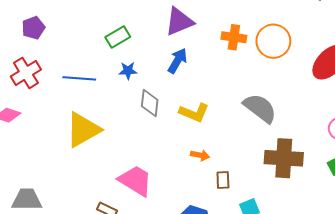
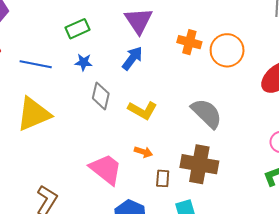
purple triangle: (179, 21) -> (139, 21), turned -48
brown cross: (284, 158) -> (199, 164), moved
pink trapezoid: (135, 181) -> (106, 169), moved

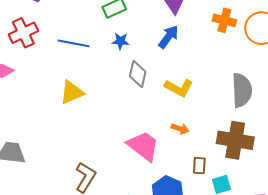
gray semicircle: (207, 113) -> (242, 90), turned 44
yellow triangle: (34, 114) -> (72, 92), size x0.7
brown rectangle: (163, 178) -> (199, 166), moved

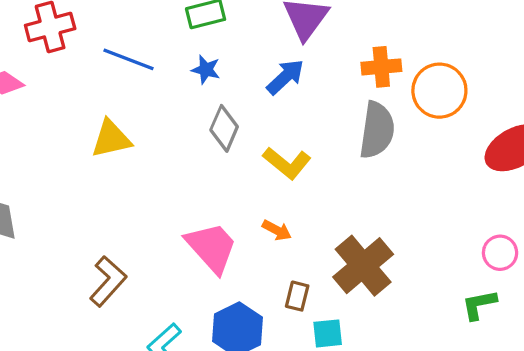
orange cross: (224, 20) -> (381, 67), turned -30
gray semicircle: (242, 90) -> (377, 130), moved
brown cross: (235, 140) -> (363, 266), turned 30

